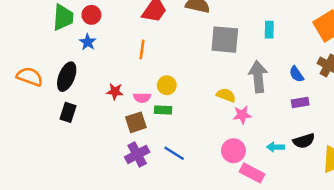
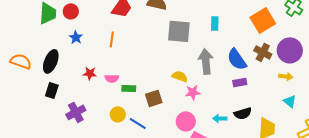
blue star: (88, 42) -> (76, 37), moved
blue semicircle: (296, 74) -> (237, 59), size x1.6
yellow circle: (167, 85) -> (118, 114), moved
brown square: (136, 122) -> (154, 98), moved
purple cross: (137, 154) -> (76, 112), moved

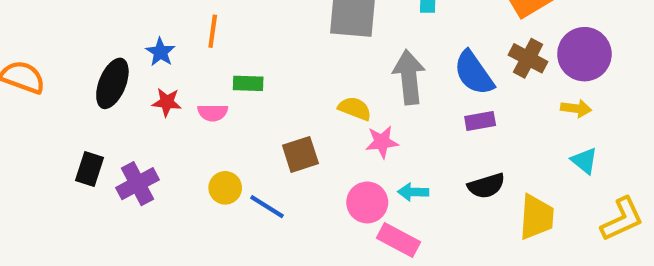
blue star: (76, 37) -> (160, 52), moved
black ellipse: (51, 61) -> (112, 83), moved
green rectangle: (129, 88) -> (248, 83), moved
black rectangle: (52, 90) -> (89, 169), moved
cyan arrow: (220, 118) -> (413, 192), moved

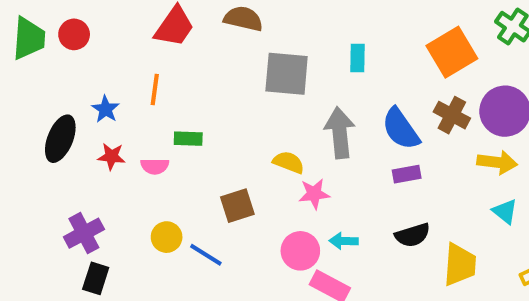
yellow arrow: (576, 108) -> (497, 162), size x1.4
black rectangle: (89, 169) -> (96, 278), moved

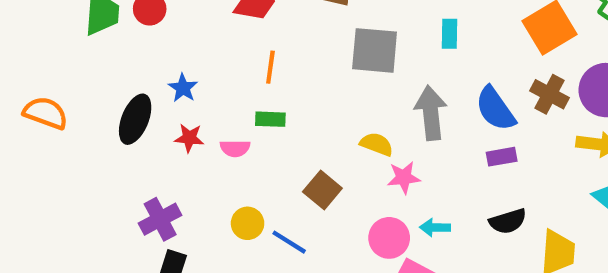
orange line: (155, 89) -> (270, 67), moved
brown square: (237, 206) -> (322, 190), turned -32

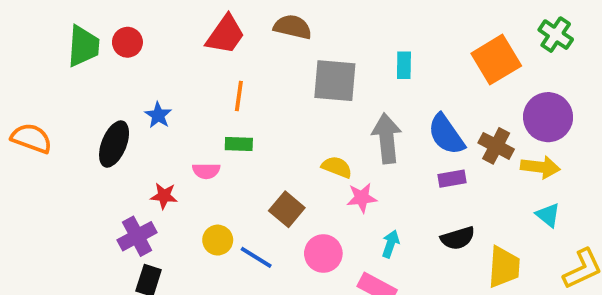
brown cross: (549, 94) -> (496, 146), moved
red star: (189, 138) -> (164, 196), moved
cyan arrow: (435, 227) -> (391, 244), turned 108
pink circle: (389, 238) -> (323, 253), moved

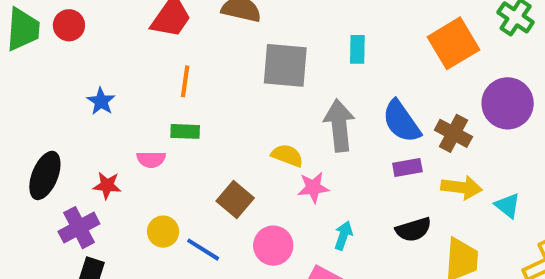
black ellipse: (114, 144) -> (45, 175), moved
yellow arrow: (540, 167) -> (461, 187), moved

